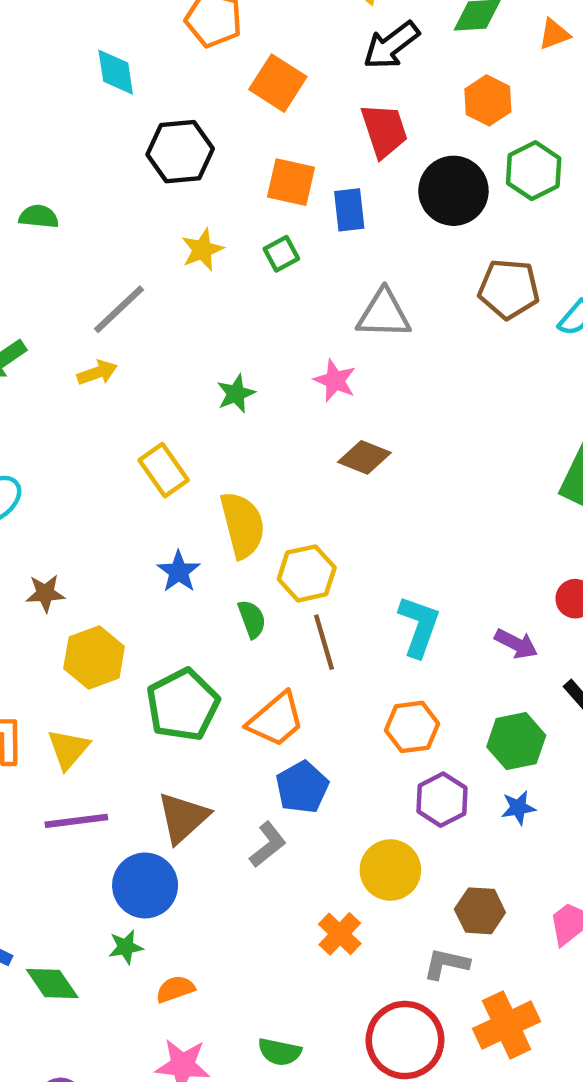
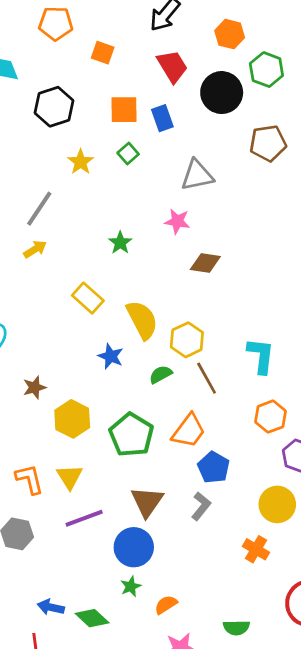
orange square: (278, 83) -> (103, 53), size x0.7
green semicircle: (252, 619) -> (161, 374), turned -85

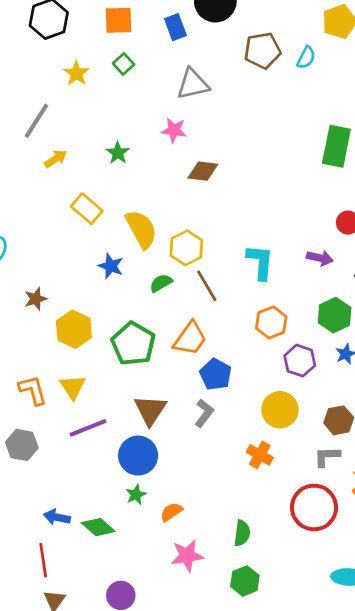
blue rectangle: (162, 118) -> (175, 27), moved
yellow arrow: (35, 249) -> (56, 159), moved
green semicircle: (236, 628) -> (242, 533), turned -80

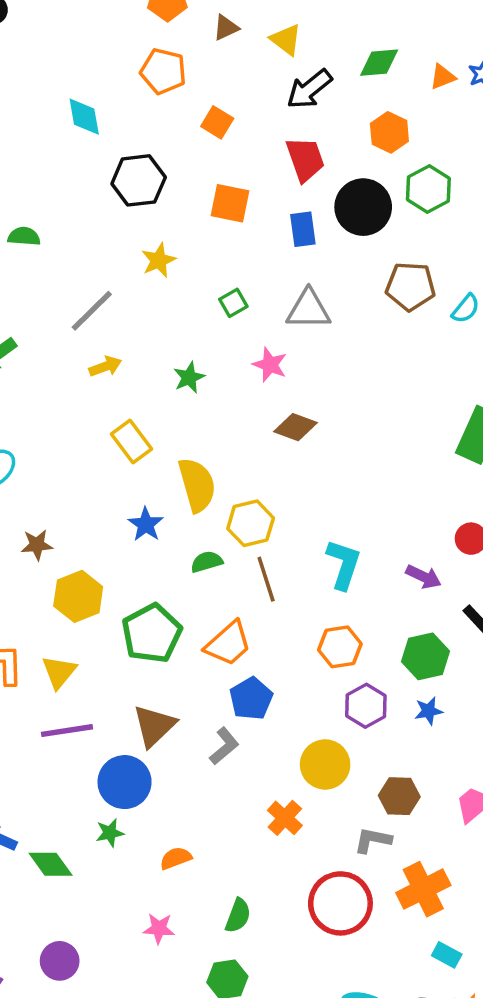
green square: (124, 64) -> (233, 303), moved
orange semicircle: (171, 512) -> (176, 858), moved
pink star: (187, 556) -> (159, 929), size x0.7

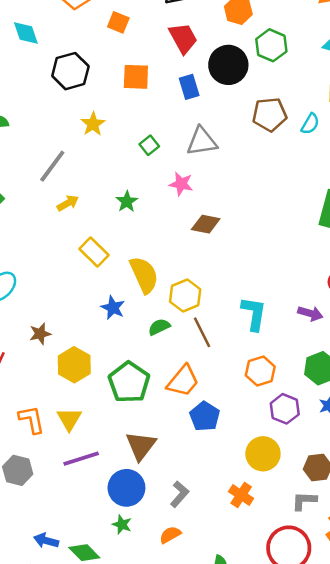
gray L-shape: (224, 746) -> (179, 494), moved
green star: (110, 833) -> (122, 524), turned -30

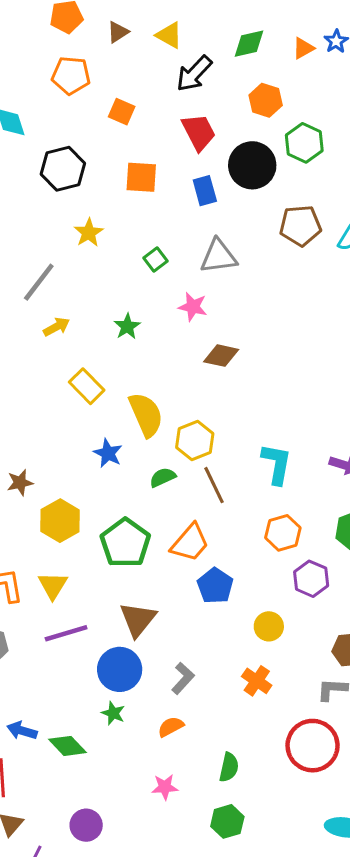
yellow circle: (263, 454) -> (269, 626), moved, size x0.7

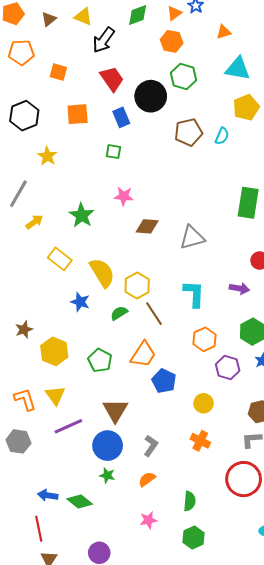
orange hexagon: (266, 100) -> (172, 41), moved
gray triangle: (219, 256) -> (192, 238), moved
green square: (155, 260) -> (113, 152), moved, turned -35
green star: (127, 326) -> (82, 215), size x1.4
green pentagon: (125, 543) -> (100, 360), size x0.7

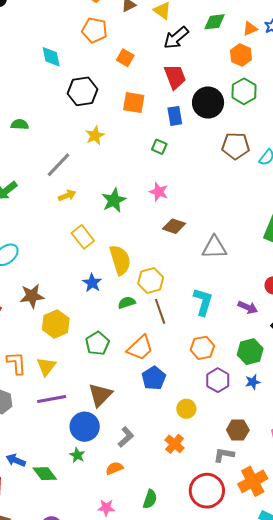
brown star: (24, 330) -> (32, 296), size x1.4

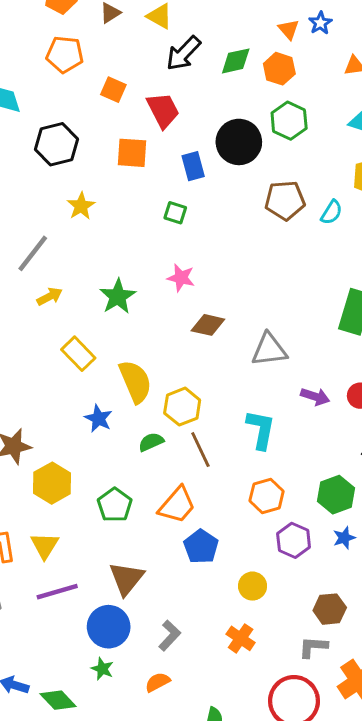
green diamond: (214, 22) -> (236, 61), moved
orange triangle: (250, 29) -> (289, 29), turned -42
red trapezoid: (175, 77) -> (163, 110), moved
purple arrow: (248, 307) -> (315, 397), moved

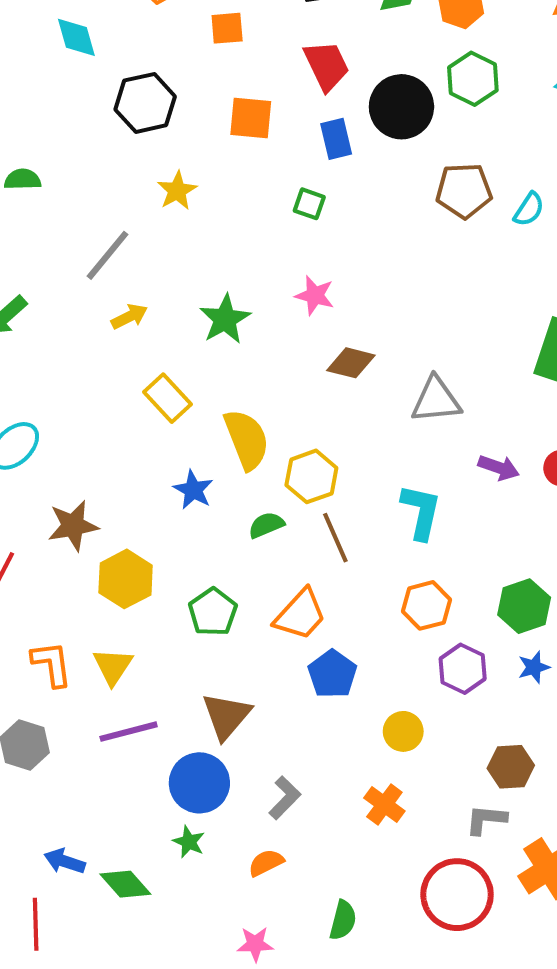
orange square: (113, 90) -> (227, 28), turned -30
red trapezoid: (163, 110) -> (326, 66), moved

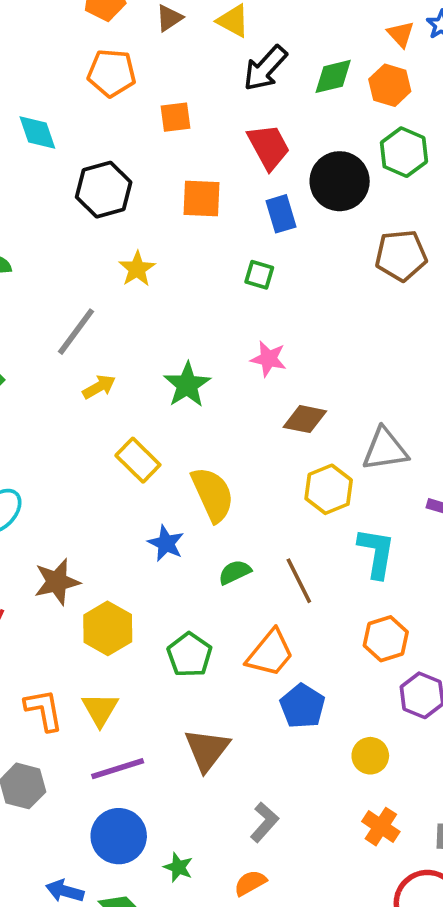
yellow hexagon: (311, 476) -> (329, 489), moved
blue circle: (199, 783) -> (119, 836), moved
orange cross: (384, 805) -> (381, 827), moved

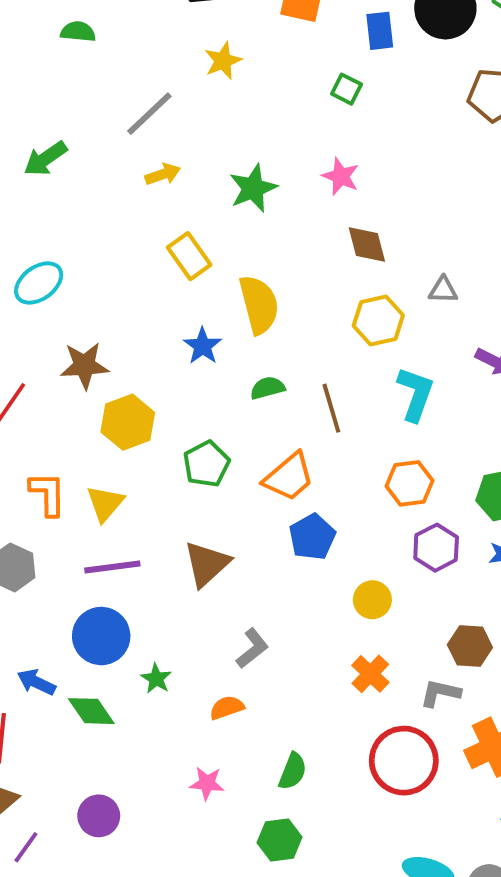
brown diamond: (305, 419) -> (367, 245), turned 54
gray triangle: (385, 449) -> (443, 290), size x0.6

